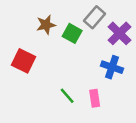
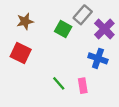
brown star: (46, 25) -> (25, 21), moved

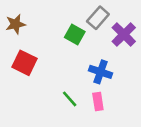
brown star: (25, 21) -> (15, 24), moved
blue cross: (98, 58) -> (101, 72), moved

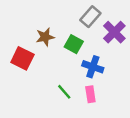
brown star: (15, 24) -> (45, 37), moved
green square: (75, 34) -> (74, 44), moved

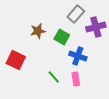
purple cross: (114, 32) -> (96, 27), turned 30
red square: (22, 58) -> (16, 60), moved

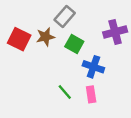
gray rectangle: (76, 14) -> (65, 16), moved
red square: (16, 60) -> (19, 39), moved

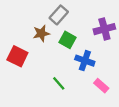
red square: (19, 39) -> (17, 56), moved
pink rectangle: (91, 94) -> (101, 86), moved, turned -40

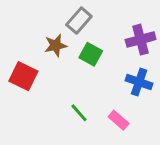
blue cross: (85, 61) -> (139, 82), moved
pink rectangle: (101, 86) -> (119, 120), moved

